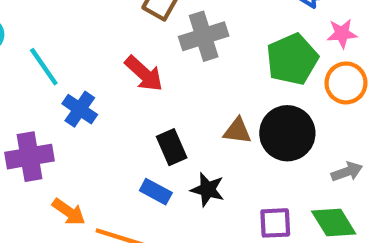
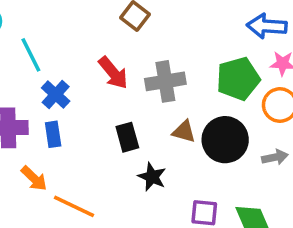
gray cross: (204, 36) -> (165, 81), moved
gray arrow: (347, 172) -> (275, 157), moved
blue rectangle: (156, 192) -> (53, 134), moved, turned 45

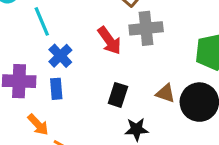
gray cross: (165, 81) -> (146, 28), moved
black rectangle: (127, 137) -> (118, 95), turned 30
black star: (152, 177) -> (137, 129), turned -30

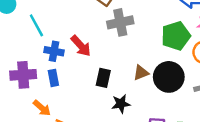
red arrow: (109, 41) -> (81, 46), moved
blue cross: (60, 56) -> (54, 51), turned -30
brown triangle: (165, 93) -> (141, 73), turned -35

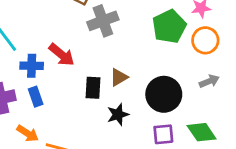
brown triangle: (141, 73) -> (119, 77), moved
black circle: (169, 77) -> (164, 94), moved

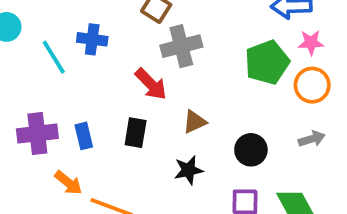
red arrow: (62, 55) -> (151, 84), moved
blue cross: (32, 66) -> (92, 39), moved
black rectangle: (93, 88) -> (136, 133), moved
black circle: (164, 94) -> (251, 150), size x0.7

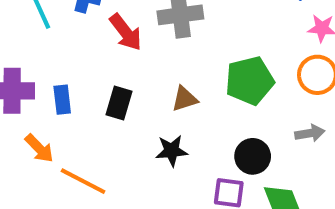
green pentagon: (267, 62) -> (250, 81), moved
red arrow: (151, 84) -> (126, 32), moved
black circle: (251, 150) -> (253, 156), moved

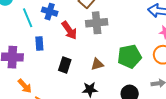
blue rectangle: (62, 100) -> (39, 43), moved

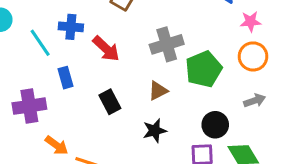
gray cross: (97, 23) -> (167, 44), moved
black rectangle: (65, 65) -> (110, 102), turned -35

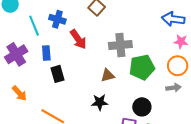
gray arrow: (255, 101) -> (174, 88), moved
black rectangle: (110, 102) -> (57, 74), moved
purple cross: (29, 106) -> (16, 54), moved, turned -35
orange arrow: (57, 145) -> (19, 93), moved

